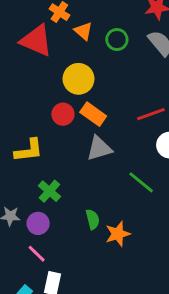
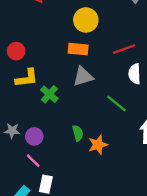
yellow circle: (79, 79) -> (86, 20), moved
red circle: (63, 114) -> (16, 51), moved
orange rectangle: (93, 114) -> (78, 49), turned -30
green cross: (49, 191) -> (49, 94), moved

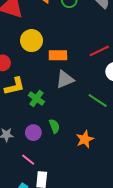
yellow circle: (86, 20) -> (32, 41), moved
green semicircle: (78, 133) -> (54, 126), moved
purple circle: (34, 136) -> (33, 133), moved

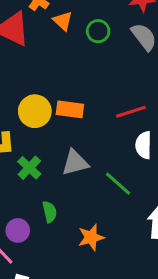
yellow circle: (32, 41) -> (35, 111), moved
gray triangle: (65, 79) -> (75, 163), moved
purple circle: (33, 133) -> (18, 230), moved

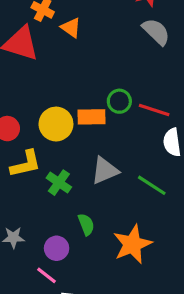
green circle: (98, 31) -> (119, 101), moved
red line: (131, 112) -> (154, 110), turned 44
orange star: (91, 237) -> (132, 244), size x1.4

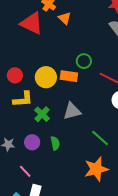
green circle: (119, 101) -> (84, 61), moved
green line: (152, 185) -> (100, 138), moved
orange star: (132, 244) -> (96, 169), moved
purple circle: (57, 248) -> (32, 142), moved

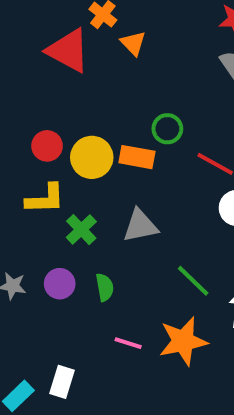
red circle: (15, 75) -> (47, 146), moved
pink line: (25, 171) -> (128, 343), moved, turned -32

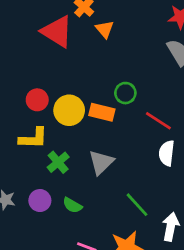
gray triangle: (140, 226) -> (101, 162), turned -36
green semicircle: (105, 287) -> (72, 205), turned 126

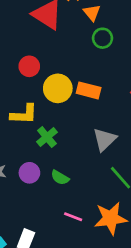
green circle: (125, 93) -> (103, 38), moved
red circle: (37, 100) -> (29, 66), moved
gray triangle: (101, 162) -> (105, 139), moved

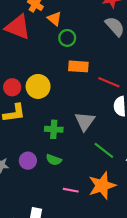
red circle: (29, 66) -> (12, 87), moved
orange rectangle: (89, 90) -> (78, 66), moved
green cross: (47, 137) -> (54, 129), moved, turned -36

